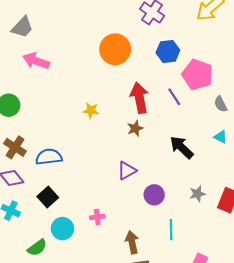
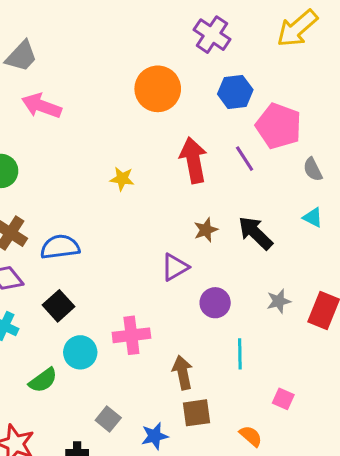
brown star: (135, 128) -> (206, 230), moved
pink cross: (97, 217) -> (131, 335), size x1.6

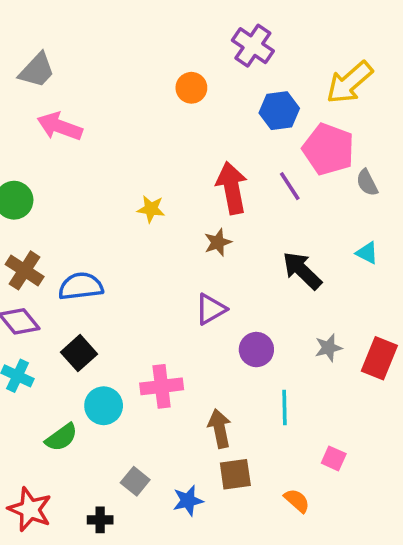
yellow arrow: (297, 28) -> (350, 83), moved
orange circle: (158, 89) -> (191, 88), moved, size x0.6
gray semicircle: (313, 169) -> (367, 183), moved
brown star: (206, 230) -> (218, 242), moved

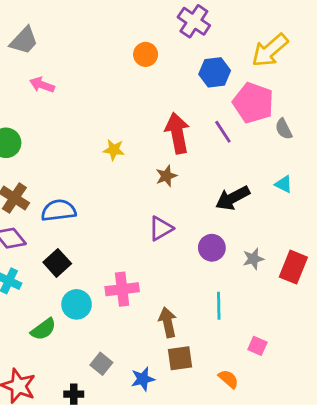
pink arrow: (60, 126) -> (42, 85), size x0.7
black arrow: (302, 270) -> (233, 198), turned -72
purple circle: (256, 350) -> (212, 248), moved

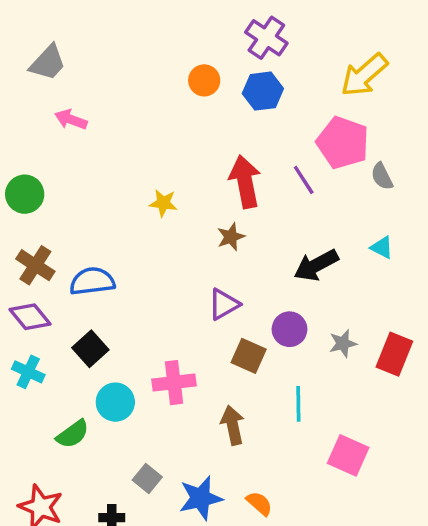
blue hexagon: (215, 72) -> (263, 91), moved
pink square: (257, 346) -> (348, 455), size x1.6
brown square: (180, 358) -> (249, 356), moved, turned 32
blue star: (143, 379) -> (201, 498), size x1.4
orange semicircle: (228, 379) -> (259, 503), moved

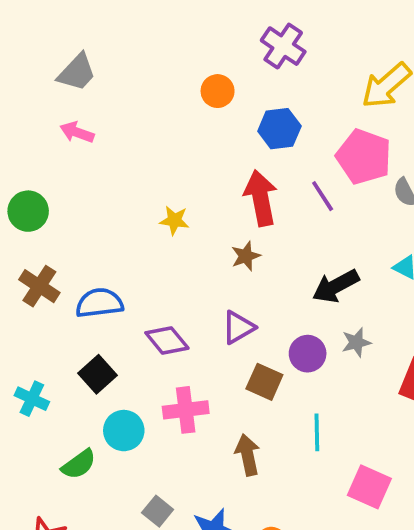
gray trapezoid: (48, 63) -> (77, 72), moved
blue hexagon: (263, 91) -> (279, 129), moved
purple diamond: (30, 317) -> (167, 341), moved
gray star: (343, 343) -> (356, 342), moved

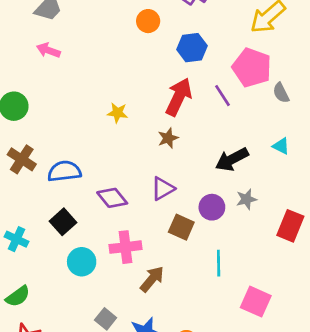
red arrow: (261, 198) -> (179, 97), turned 36
brown arrow: (248, 455) -> (152, 279), moved, turned 52
green semicircle: (79, 464) -> (18, 296), moved

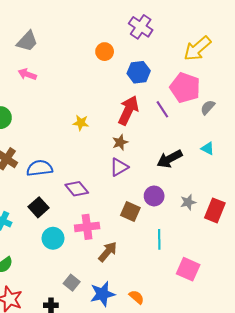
gray semicircle: (281, 93) -> (208, 107), turned 70
purple triangle: (163, 189) -> (119, 167), moved
gray star: (246, 199) -> (188, 202), moved

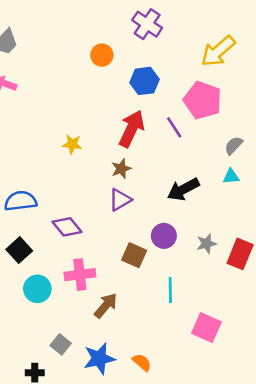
gray semicircle: (208, 107) -> (234, 145), moved
cyan triangle: (208, 149) -> (231, 176), turned -32

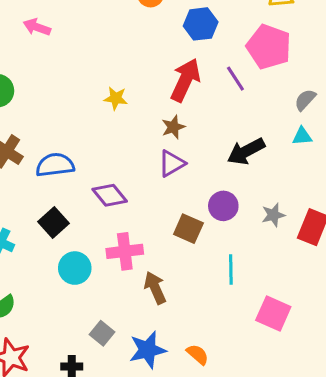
brown arrow: (106, 306) -> (155, 288), turned -64

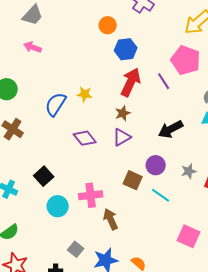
blue hexagon: (201, 24) -> (126, 49), moved
blue semicircle: (55, 165) -> (56, 104), moved, turned -50
purple diamond: (110, 195) -> (85, 138), moved
cyan line: (231, 270) -> (161, 195), moved, turned -54

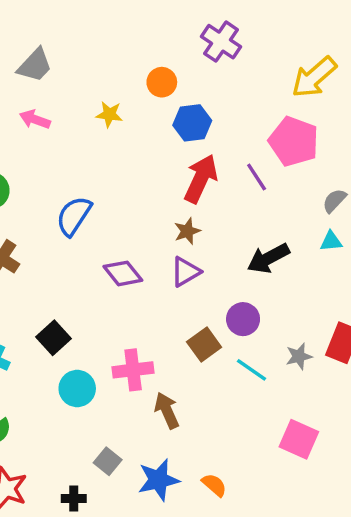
yellow star: (85, 94) -> (109, 114), moved
gray star: (189, 171) -> (299, 356), moved
brown square: (133, 180) -> (204, 345), turned 30

